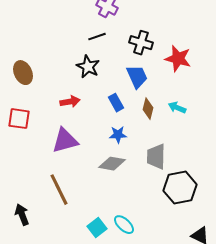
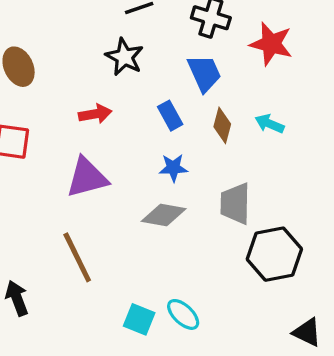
cyan square: (97, 228) -> (139, 319), turned -30

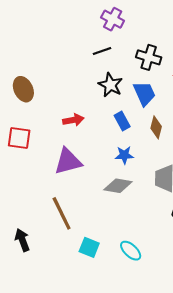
black star: (124, 57) -> (110, 85), moved
cyan square: (139, 319) -> (89, 247), moved

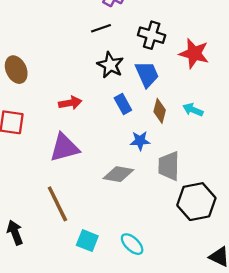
blue star: (124, 155) -> (140, 141), moved

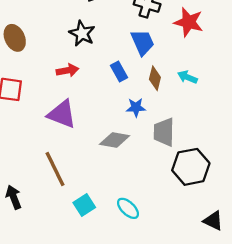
black star: (110, 65) -> (82, 33), moved
purple triangle: (64, 148) -> (62, 114), turned 36
cyan square: (87, 241) -> (84, 205), turned 35

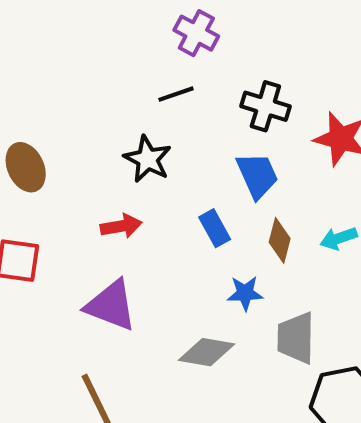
cyan arrow: (187, 77) -> (339, 238), turned -42

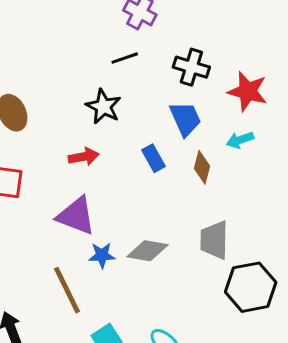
cyan arrow: (339, 238) -> (240, 140), moved
blue star: (245, 293) -> (102, 255), moved

